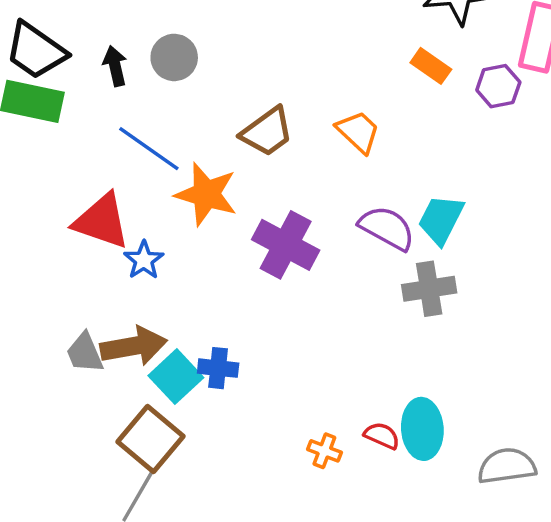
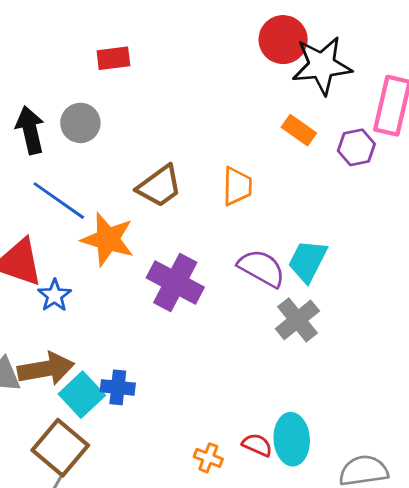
black arrow: (115, 66) -> (30, 130), size x1.4
orange trapezoid: (358, 132) -> (237, 186), turned 48
gray cross: (429, 289) -> (297, 320), turned -30

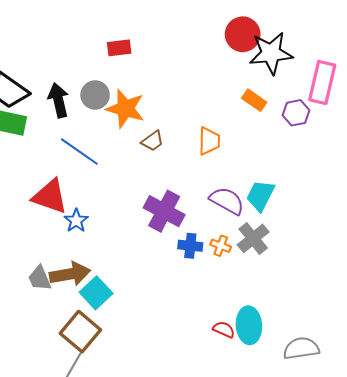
brown trapezoid: (159, 186) -> (153, 141), size x0.7
orange star: (108, 239) -> (125, 109), moved
blue cross: (118, 387) -> (190, 246), moved
orange cross: (208, 458) -> (221, 246), moved

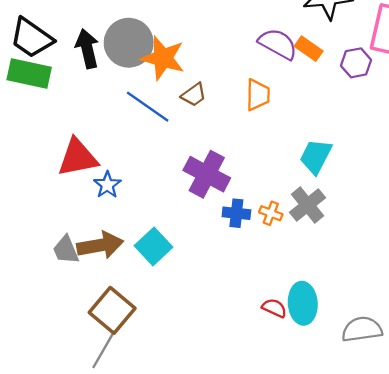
gray circle: (95, 95) -> (129, 43), size x1.5
blue line: (79, 152) -> (148, 107), moved
red triangle: (50, 197) -> (78, 158), turned -30
purple semicircle: (227, 201) -> (278, 44), moved
cyan square: (96, 293) -> (154, 246), moved

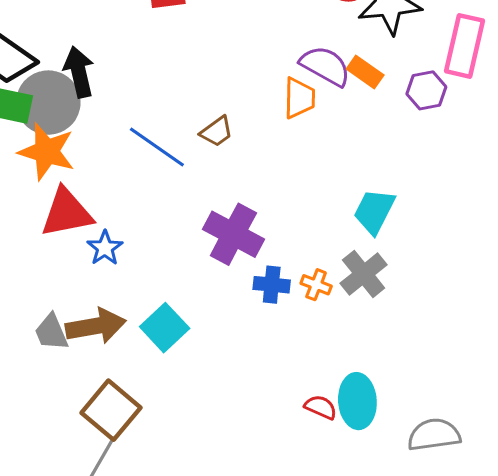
gray circle: (129, 43) -> (48, 103), moved
orange star: (163, 58) -> (47, 152), moved
orange trapezoid: (258, 95) -> (299, 98), moved

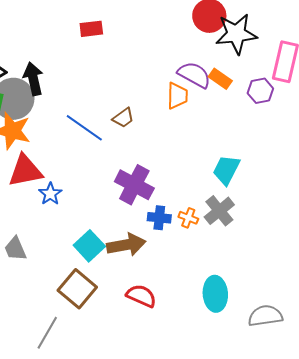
brown arrow: (96, 326) -> (126, 245), moved
red semicircle: (321, 407) -> (141, 296), moved, size x1.4
brown square: (111, 410) -> (77, 289), moved

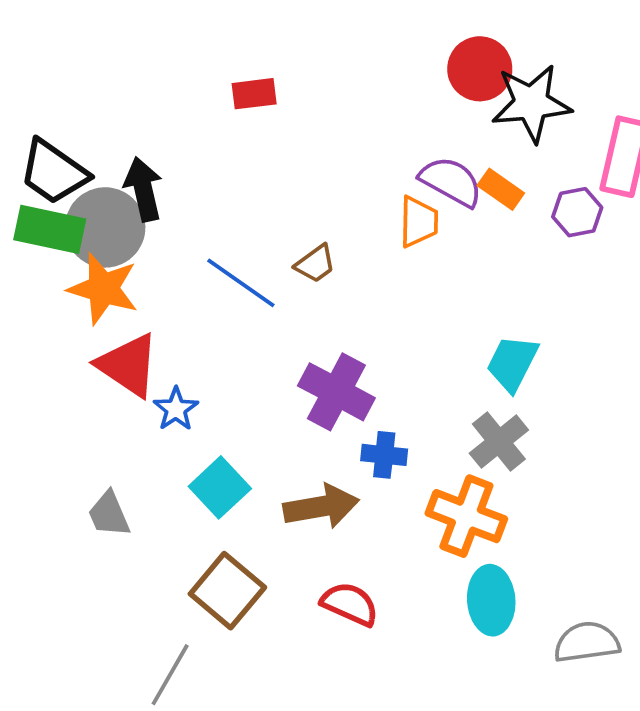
red triangle: (25, 171) -> (128, 365), turned 45
orange cross: (188, 218) -> (466, 516), moved, size x2.0
cyan square: (89, 246) -> (220, 487), moved

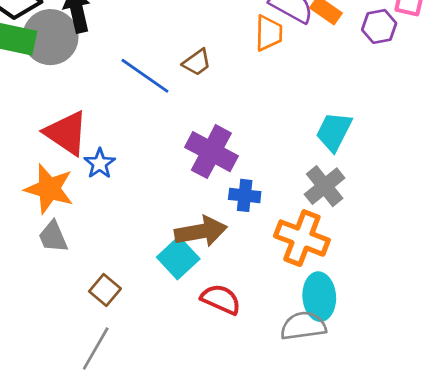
orange star: (103, 289) -> (49, 189), moved
cyan square: (220, 487) -> (178, 258), moved
brown square: (227, 591) -> (105, 290), moved, size x0.6
gray semicircle: (587, 642) -> (303, 326), moved

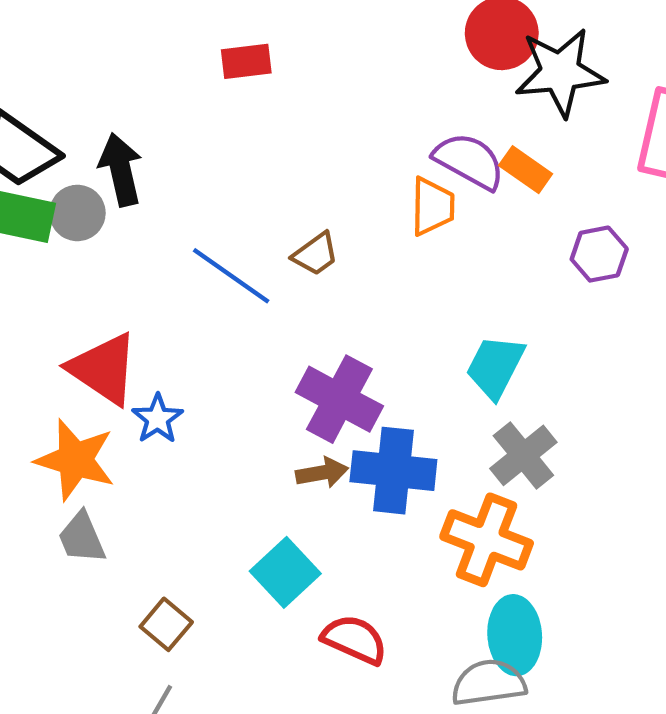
purple hexagon: (379, 26) -> (599, 254), moved
gray circle: (50, 37) -> (77, 213), size x0.6
cyan trapezoid: (334, 132) -> (495, 367), moved
blue cross: (245, 195) -> (393, 471), size x1.6
brown arrow: (201, 231) -> (322, 473), moved, size x0.6

